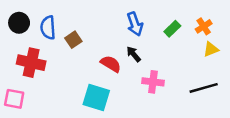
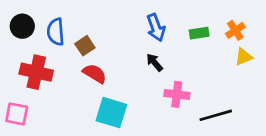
green rectangle: (172, 29) -> (199, 33), turned 35
red semicircle: (111, 64) -> (95, 74), moved
black line: (204, 88) -> (216, 115), moved

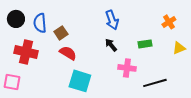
green rectangle: (199, 33) -> (145, 44), moved
yellow triangle: (244, 57) -> (179, 48), moved

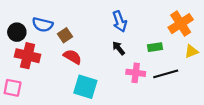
black circle: (16, 19) -> (17, 32), moved
orange cross: (169, 22) -> (181, 24), size x1.6
blue semicircle: (40, 23) -> (43, 25), turned -72
black line: (155, 83) -> (166, 74), moved

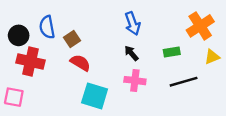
blue semicircle: (43, 25) -> (47, 27), turned 66
pink cross: (136, 73) -> (135, 81), moved

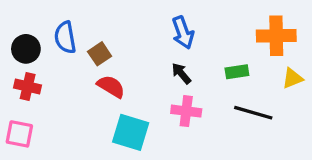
orange cross: (200, 26) -> (276, 36), turned 32
red cross: (30, 62) -> (28, 86), moved, size x0.7
black line: (184, 82) -> (253, 113), turned 32

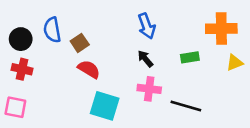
black line: (253, 113) -> (186, 106), moved

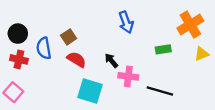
orange cross: (221, 29) -> (190, 25), turned -30
blue semicircle: (52, 30) -> (44, 48), moved
black arrow: (145, 59) -> (111, 61), moved
pink square: (15, 107) -> (13, 92), turned 30

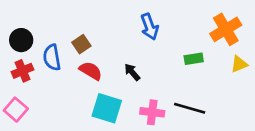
red cross: (19, 59) -> (22, 71), turned -36
pink cross: (128, 76) -> (152, 112), moved

